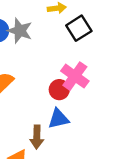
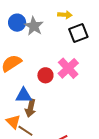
red circle: (59, 90) -> (45, 75), moved
blue triangle: (58, 119) -> (24, 95), moved

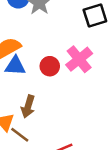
blue triangle: (24, 95) -> (15, 66), moved

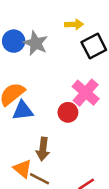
red circle: (50, 66) -> (68, 112), moved

